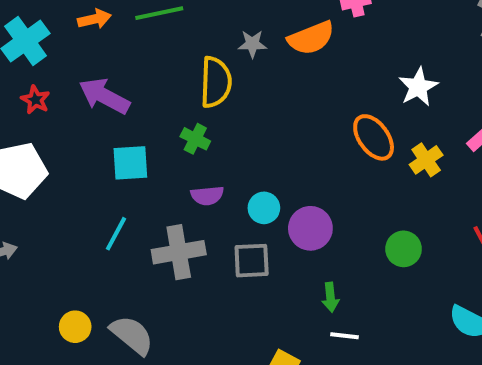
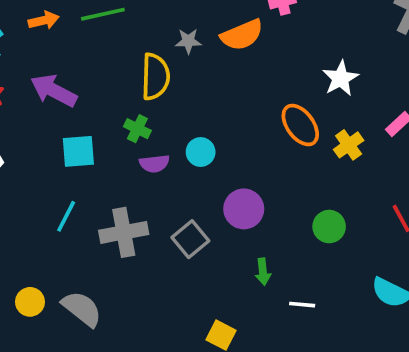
purple semicircle: (207, 196) -> (154, 164), moved
cyan circle: (264, 208) -> (201, 152), moved
gray square: (252, 261) -> (190, 239), turned -36
white line: (344, 336) -> (302, 305), moved

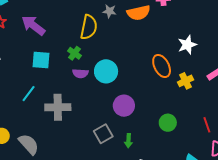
cyan circle: (201, 152) -> (106, 71), size x1.5
gray square: (190, 239) -> (103, 134), moved

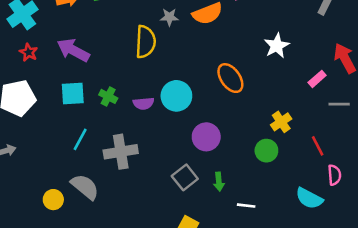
green cross: (74, 53) -> (108, 96), moved
cyan square: (41, 60) -> (73, 93), moved
orange ellipse: (162, 66) -> (230, 78), moved
yellow cross: (186, 81) -> (281, 122), moved
gray semicircle: (29, 144) -> (85, 187), moved

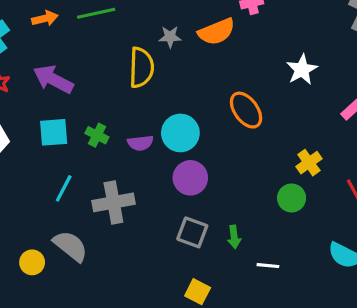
purple circle: (206, 137) -> (190, 178), moved
gray square: (185, 177) -> (192, 232), turned -30

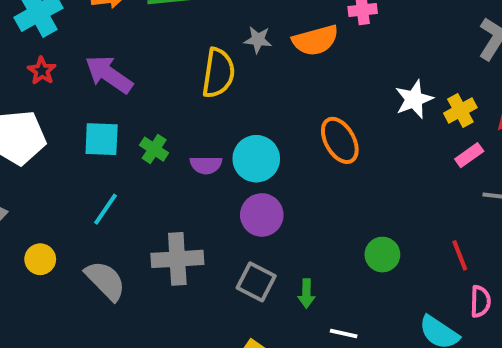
yellow cross: (309, 163) -> (460, 110), moved
gray cross: (113, 202) -> (177, 259), moved
yellow circle: (32, 262) -> (40, 259), moved

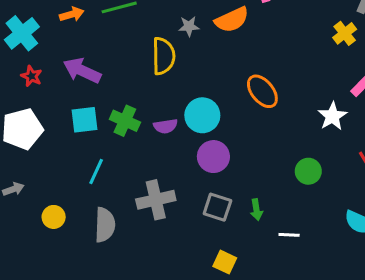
white star: (414, 99) -> (332, 116), moved
yellow cross: (460, 110) -> (345, 33), moved
green cross: (154, 149) -> (125, 121), size x1.4
gray semicircle: (105, 281) -> (105, 225), turned 56

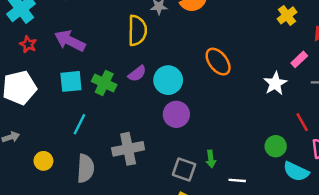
purple semicircle: (166, 126) -> (137, 74), moved, turned -30
green circle: (308, 171) -> (276, 146), moved
gray square: (217, 207) -> (184, 170), moved

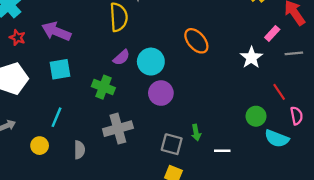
green cross: (104, 83) -> (103, 87), moved
cyan line: (79, 124) -> (57, 117), moved
gray semicircle: (86, 168) -> (79, 150), size x0.7

